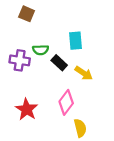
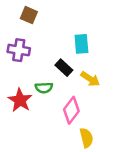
green semicircle: (41, 50) -> (44, 88), moved
purple cross: (20, 60) -> (19, 50), moved
red star: (27, 109) -> (20, 100), moved

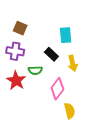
brown square: (29, 15) -> (20, 28), moved
purple cross: (19, 50) -> (15, 51), moved
yellow arrow: (90, 79) -> (73, 63), turned 42

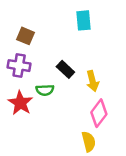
cyan rectangle: (66, 35) -> (83, 20), moved
pink diamond: (57, 89) -> (99, 113), moved

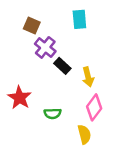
brown square: (25, 36) -> (32, 25), moved
purple cross: (19, 66) -> (45, 47), moved, turned 30
green semicircle: (45, 90) -> (53, 114), moved

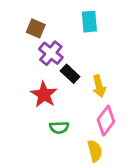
red star: (19, 98) -> (44, 94), moved

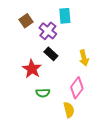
brown square: (36, 28) -> (26, 21), turned 32
purple cross: (51, 53) -> (48, 31), moved
yellow arrow: (99, 86) -> (84, 58), moved

